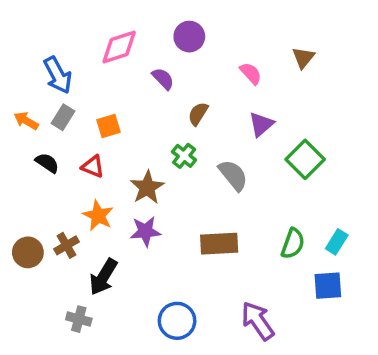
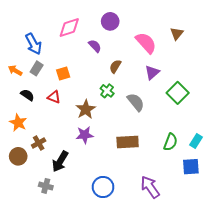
pink semicircle: (251, 73) -> (146, 43), size x1.6
orange star: (98, 216) -> (18, 123), moved
brown circle: (28, 252) -> (18, 156), moved

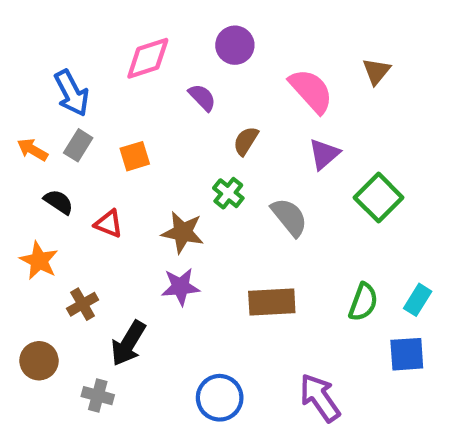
red triangle: (54, 97) -> (109, 224), moved
brown star: (86, 109) -> (183, 232), turned -30
brown circle: (18, 156) -> (39, 361), moved

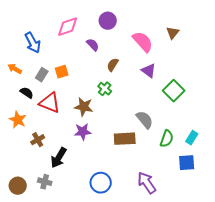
gray rectangle: (78, 145) -> (42, 75), moved
purple triangle: (324, 154) -> (149, 71), turned -42
gray semicircle: (289, 217) -> (145, 120), moved
red triangle: (109, 224) -> (50, 103), size x1.6
brown circle: (39, 361) -> (18, 186), moved

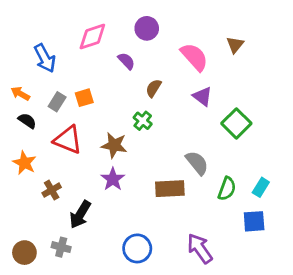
black semicircle: (27, 93) -> (27, 121), moved
purple star: (83, 132) -> (113, 179), turned -30

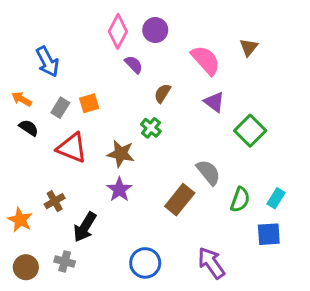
pink diamond: (92, 37) -> (118, 31), moved, turned -44
orange star: (24, 163) -> (20, 220), moved
brown rectangle: (170, 189) -> (180, 200), turned -48

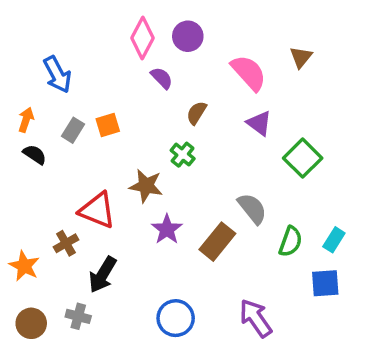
orange arrow: (22, 99) -> (26, 120), turned 78
red triangle: (72, 148) -> (97, 210), moved
purple star: (119, 190) -> (167, 229), moved

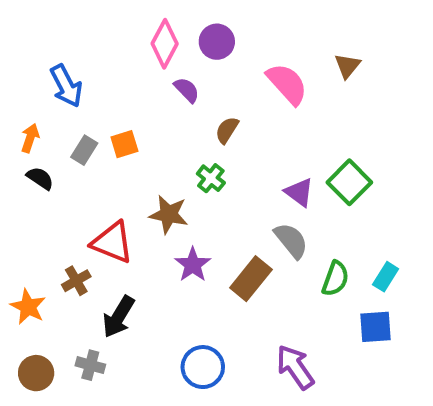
purple triangle: (259, 123) -> (299, 192), moved

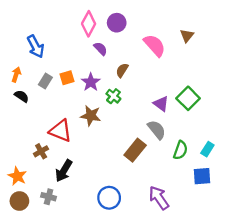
purple star: (193, 265) -> (91, 82), moved
orange star: (28, 307) -> (17, 176), moved

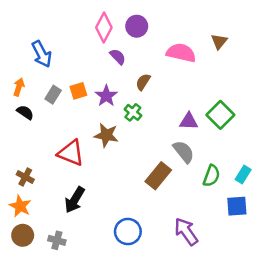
pink semicircle: (155, 45) -> (181, 53), turned -35
purple triangle: (161, 104) -> (189, 121), turned -35
brown cross: (41, 151) -> (25, 177), moved, turned -32
gray cross: (49, 197) -> (57, 240), moved

